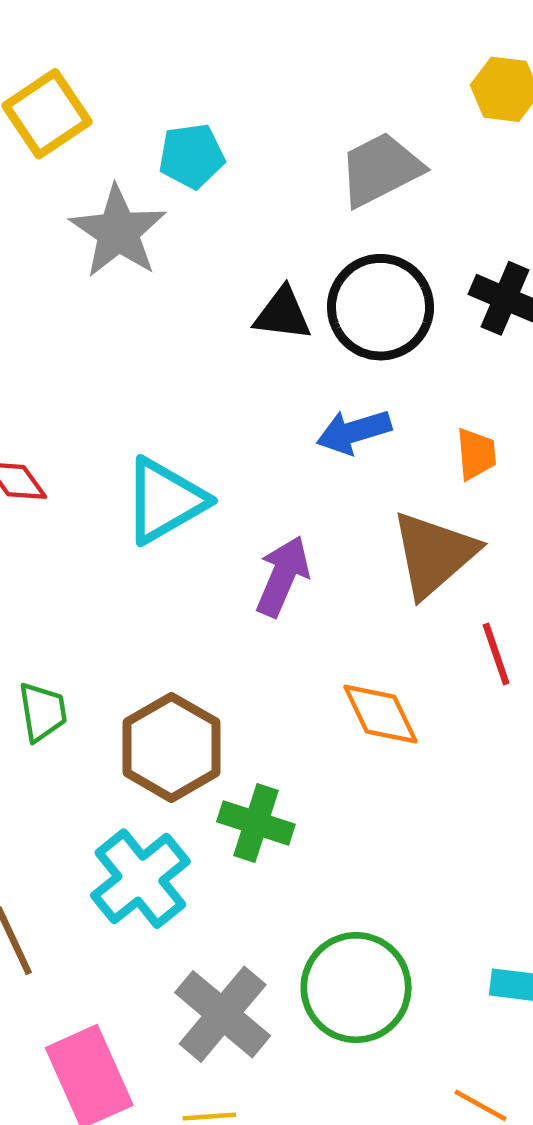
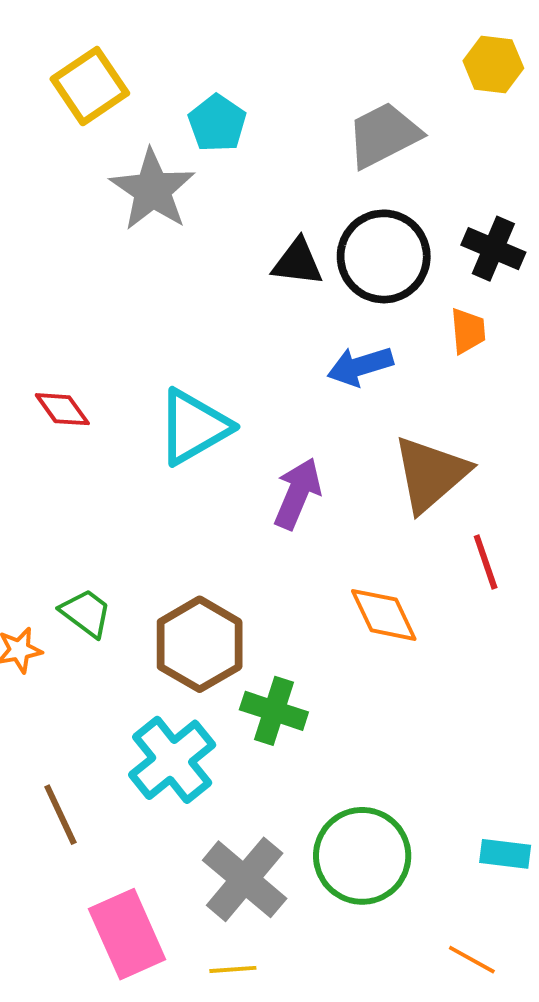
cyan pentagon: (192, 156) -> (217, 123), turned -30
orange trapezoid: (476, 454) -> (468, 331), moved
green trapezoid: (43, 712) -> (86, 613), turned -44

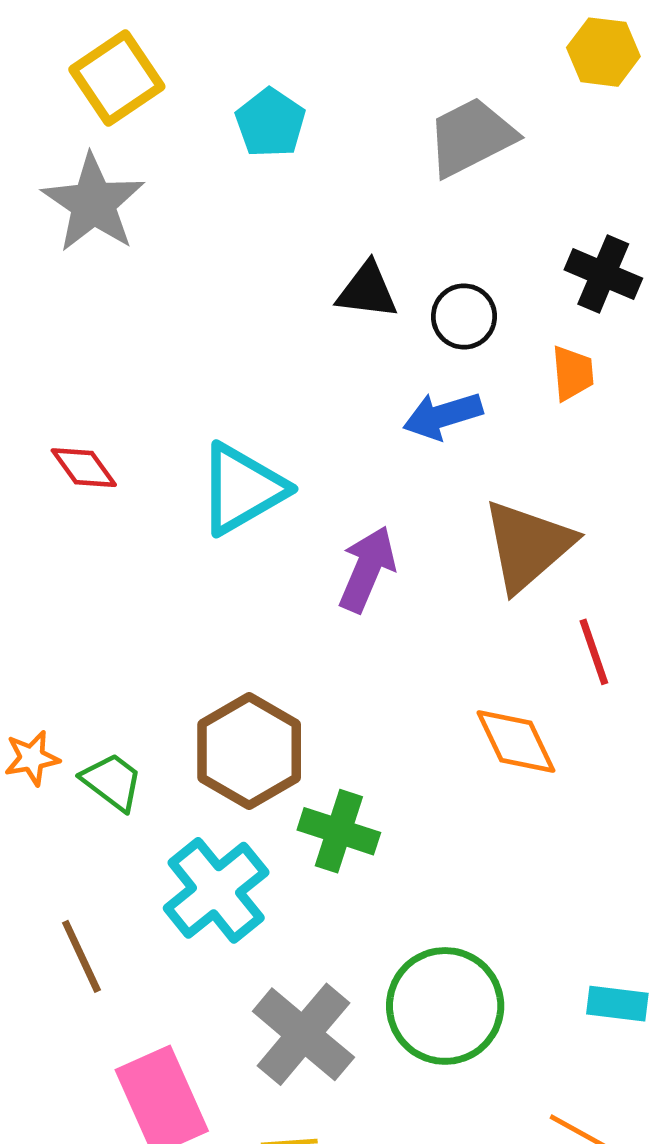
gray star: (153, 190) -> (93, 203), moved
black circle: (384, 256) -> (464, 316), moved, size x0.6
green trapezoid: (86, 613) -> (112, 782), moved
orange diamond: (384, 615) -> (516, 742), moved

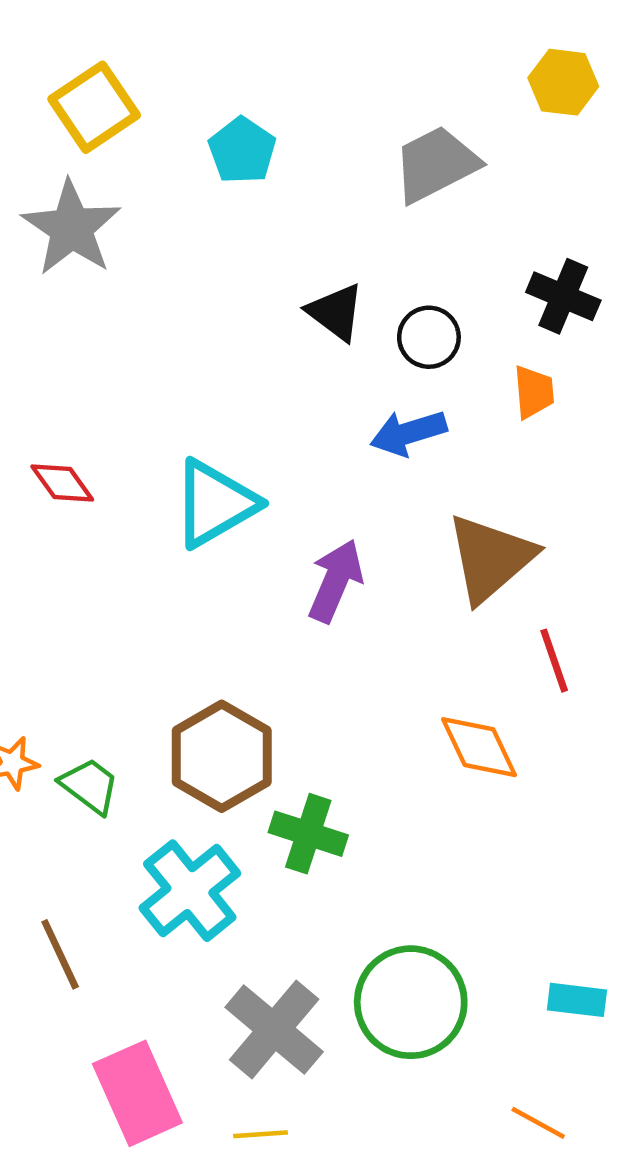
black triangle: (367, 291) -> (336, 312), turned 30

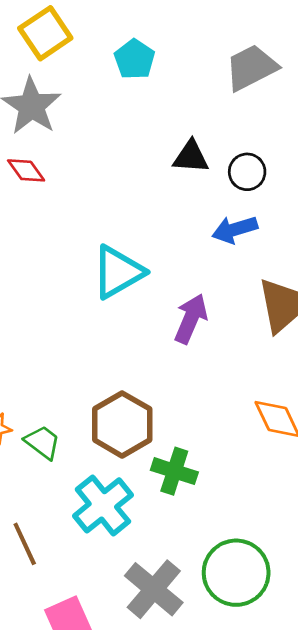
black triangle: (336, 312) -> (191, 157), turned -33
red diamond: (62, 483) -> (26, 170), moved

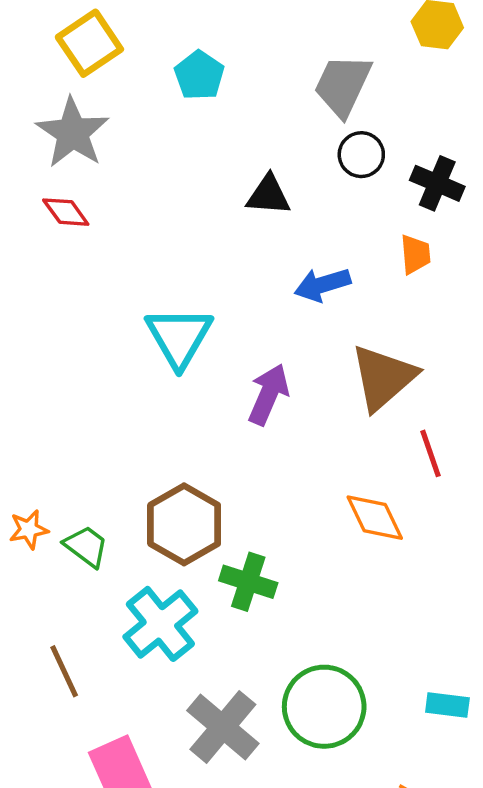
gray trapezoid: (251, 67) -> (343, 85), turned -38
black circle: (247, 172) -> (361, 155), moved
cyan triangle: (118, 272) -> (179, 337), turned -30

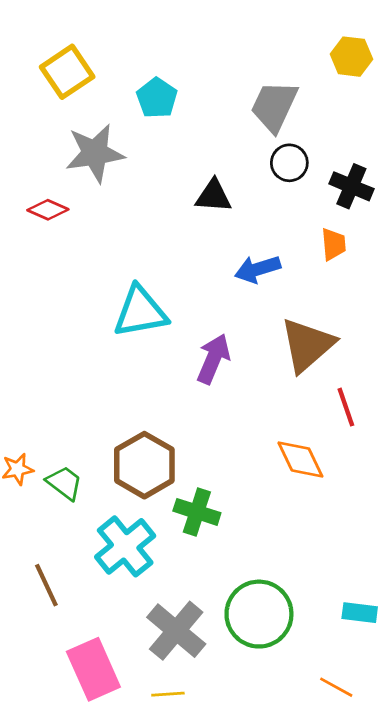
gray star: (73, 133) -> (95, 153), moved, turned 30
red diamond: (66, 212) -> (48, 210), turned -30
cyan triangle: (179, 337) -> (140, 312), turned 50

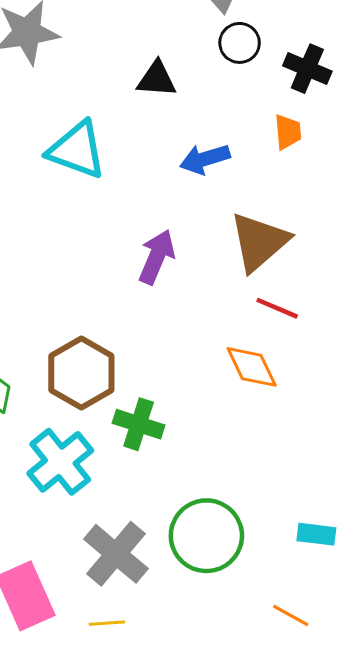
cyan triangle: (140, 312) -> (77, 150), moved, turned 30
red line: (346, 407) -> (277, 308), moved, turned -48

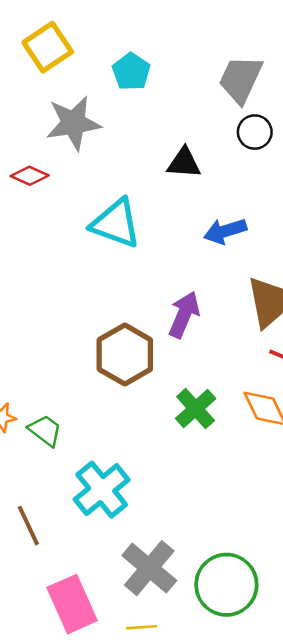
brown hexagon: (81, 373) -> (125, 355), moved
green cross: (139, 424) -> (196, 409), moved, turned 30
green circle: (206, 536) -> (226, 585), moved

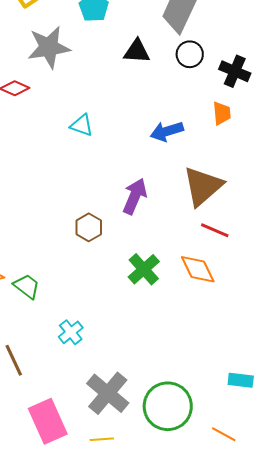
black triangle: (184, 163) -> (137, 51), moved
cyan triangle: (116, 223) -> (82, 125), size x0.6
brown hexagon: (125, 355) -> (89, 227), size x0.6
cyan cross: (102, 490) -> (71, 332), size x0.6

